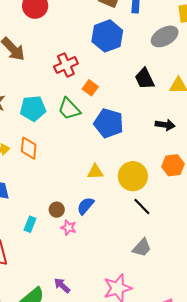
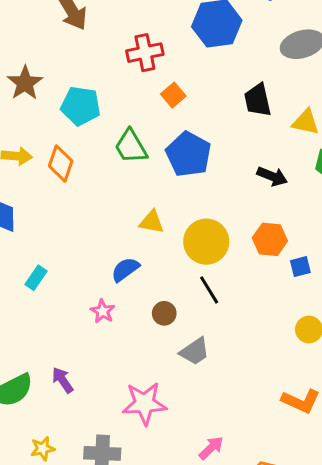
green trapezoid: (69, 109) -> (131, 147), moved
brown circle: (57, 210) -> (164, 313), moved
pink star: (69, 228) -> (103, 311), moved

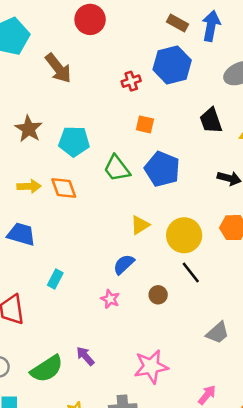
red cross: (145, 53) -> (131, 81), moved, size x0.7
orange square: (173, 95) -> (145, 124), turned -30
orange diamond: (61, 163) -> (64, 188), turned -32
yellow triangle: (152, 222) -> (140, 225), turned -36
gray trapezoid: (195, 351) -> (217, 333), moved

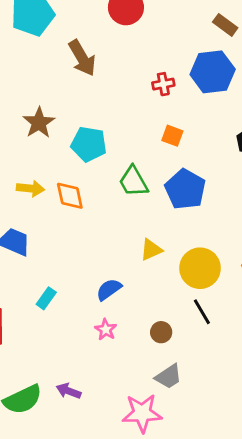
blue semicircle: (124, 264) -> (109, 289), moved
gray trapezoid: (217, 333) -> (168, 377), moved
purple arrow: (85, 356) -> (69, 391), turned -36

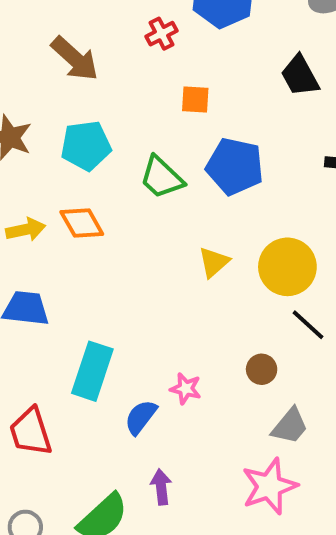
brown arrow: (82, 58) -> (75, 59), moved
blue semicircle: (109, 289) -> (141, 417), moved
cyan rectangle: (46, 298) -> (92, 371), size x1.8
purple arrow: (69, 391) -> (161, 487), turned 80

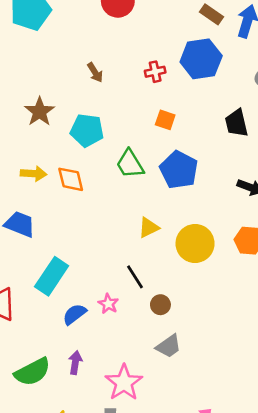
brown arrow: (75, 59) -> (95, 72), size x0.6
black line: (308, 325) -> (135, 277), moved
pink star: (269, 486) -> (124, 383), moved, turned -30

